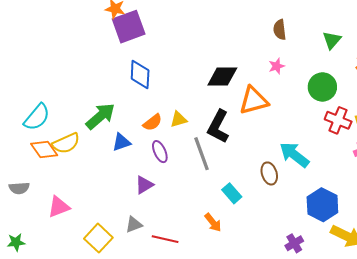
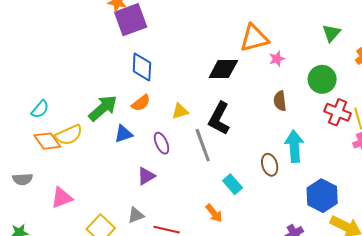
brown semicircle: (280, 30) -> (280, 101), moved
orange triangle: (254, 101) -> (254, 38), moved
cyan semicircle: (37, 117) -> (40, 109), size x0.7
orange semicircle: (153, 122) -> (141, 103), moved
cyan arrow: (294, 155) -> (294, 146), turned 48

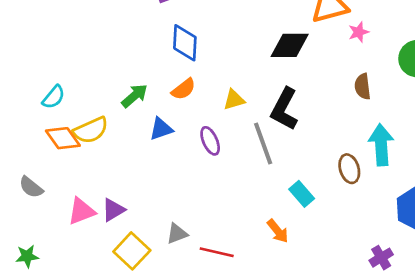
green arrow: (103, 108) -> (135, 96), size x0.7
purple triangle: (146, 176) -> (113, 210), moved
gray semicircle: (23, 179) -> (31, 187), turned 42

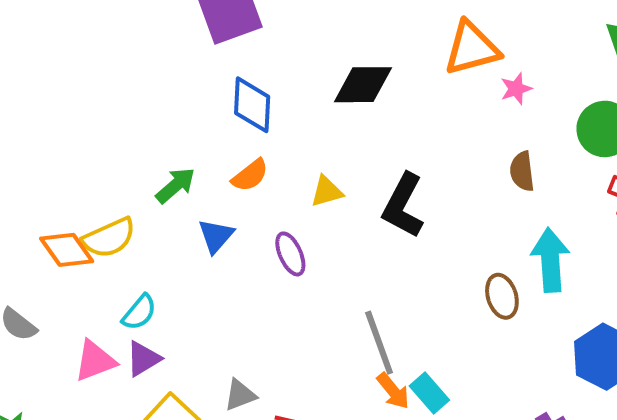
black diamond: (290, 45) -> (363, 85), moved
cyan semicircle: (54, 97) -> (139, 312), moved
blue triangle: (161, 129) -> (216, 236), turned -30
gray line: (263, 143) -> (379, 343), moved
cyan rectangle: (302, 194) -> (429, 393), moved

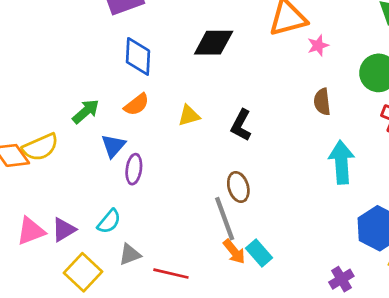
black L-shape: (403, 206) -> (241, 125), size x0.7
purple ellipse: (290, 254) -> (134, 169), moved, turned 32
brown ellipse: (502, 296) -> (238, 187), moved
cyan semicircle: (139, 312) -> (109, 221), moved

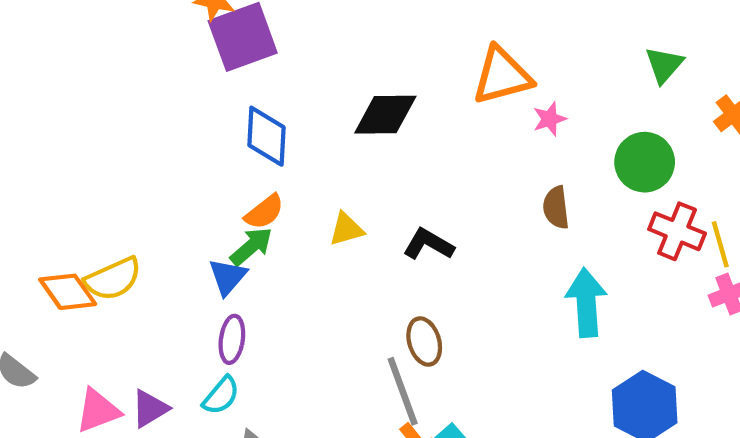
green arrow: (86, 111) -> (251, 246), moved
black L-shape: (241, 125) -> (429, 244), turned 92
purple ellipse: (134, 169) -> (232, 339), moved

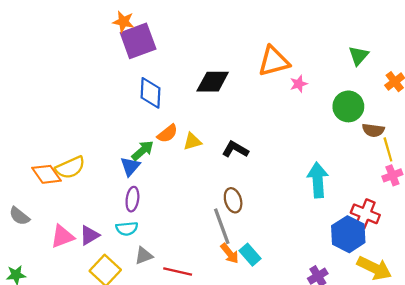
brown semicircle: (556, 208) -> (373, 130), moved, turned -75
orange semicircle: (264, 212) -> (167, 134), moved
red cross: (677, 231) -> (365, 214), moved
cyan semicircle: (221, 396) -> (127, 229), turned 45

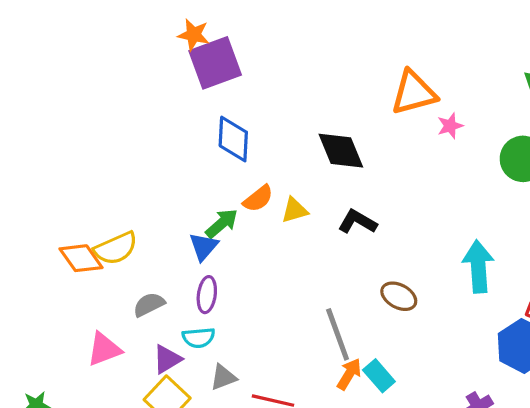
black diamond: (213, 82) -> (341, 151), moved, turned 68
brown ellipse: (233, 200) -> (399, 296), moved, turned -45
gray semicircle: (19, 216) -> (149, 305), moved, turned 115
purple triangle: (89, 235) -> (167, 359), moved
orange arrow: (230, 253) -> (349, 374), turned -110

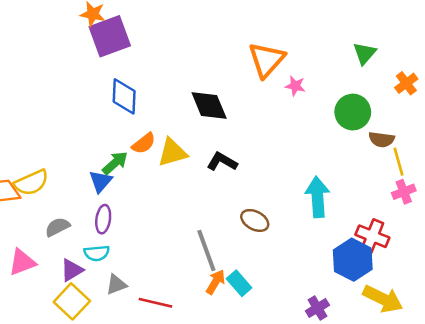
orange triangle: (414, 93) -> (267, 60), turned -33
pink star: (450, 126) -> (295, 86), turned 30
yellow triangle: (295, 210) -> (172, 153), size x1.4

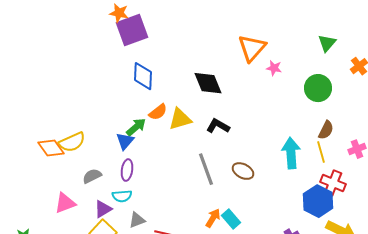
brown semicircle: (381, 139) -> (326, 130), moved, turned -72
yellow line: (398, 162) -> (321, 152), moved
gray line: (206, 251) -> (206, 169), moved

